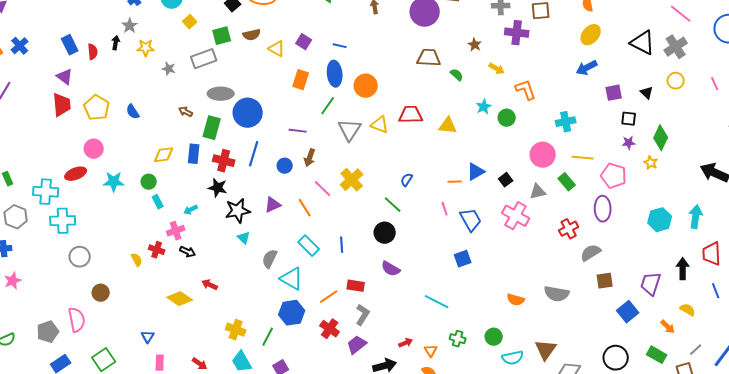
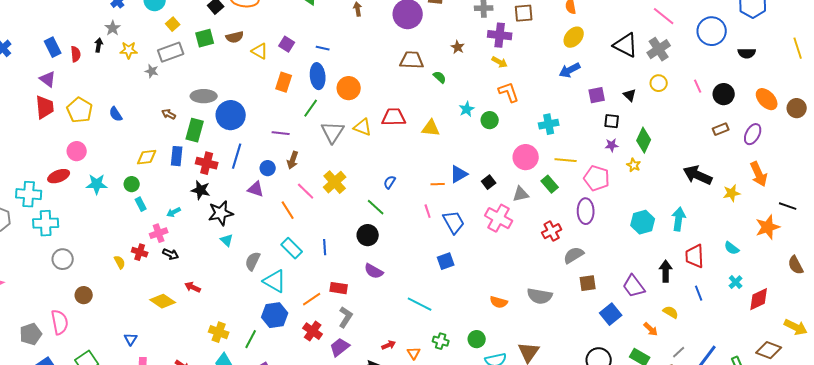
gray rectangle: (204, 59) -> (171, 52), moved
yellow arrow: (497, 69) -> (500, 62), moved
purple triangle: (273, 205) -> (256, 189), moved, turned 42
purple trapezoid: (651, 284) -> (634, 286), turned -55

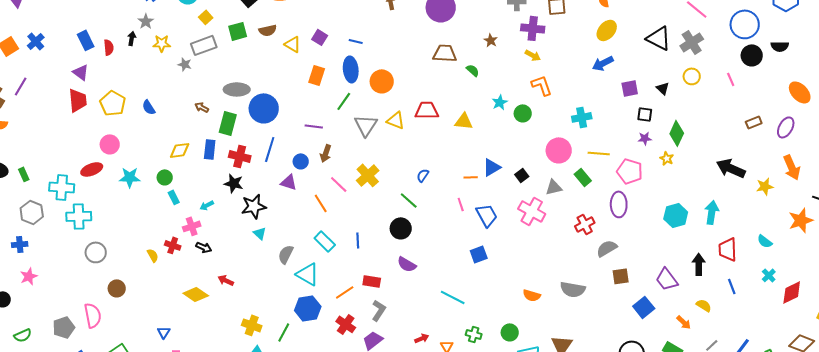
black circle: (724, 94) -> (752, 55), moved

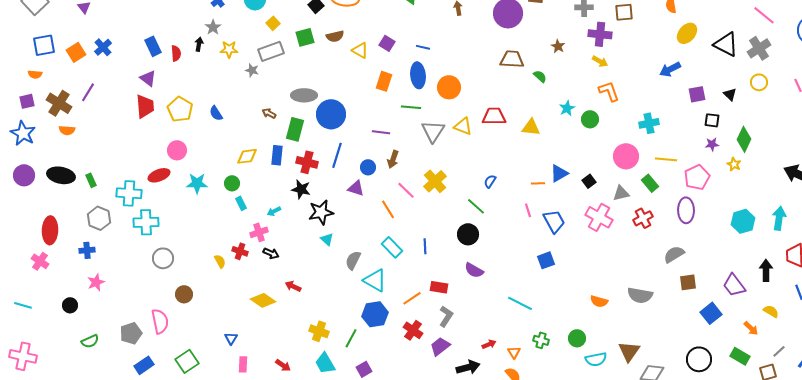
yellow ellipse: (607, 30) -> (687, 33), moved
green line: (344, 101) -> (411, 107), turned 60
pink pentagon: (630, 171) -> (697, 177), turned 30
red cross: (585, 224) -> (643, 218), moved

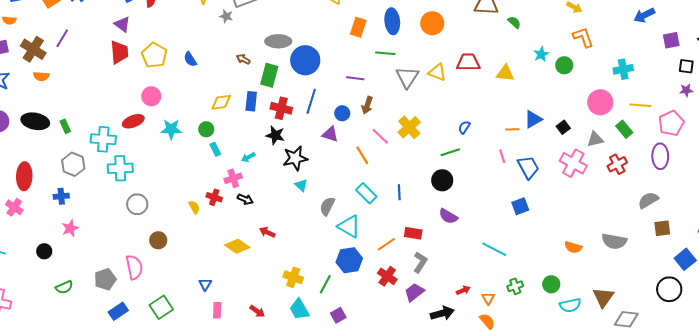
orange circle: (449, 87) -> (432, 23), moved
green line: (476, 206) -> (450, 152), turned -60
green cross: (541, 340) -> (515, 286), turned -35
black circle: (699, 359) -> (669, 289), moved

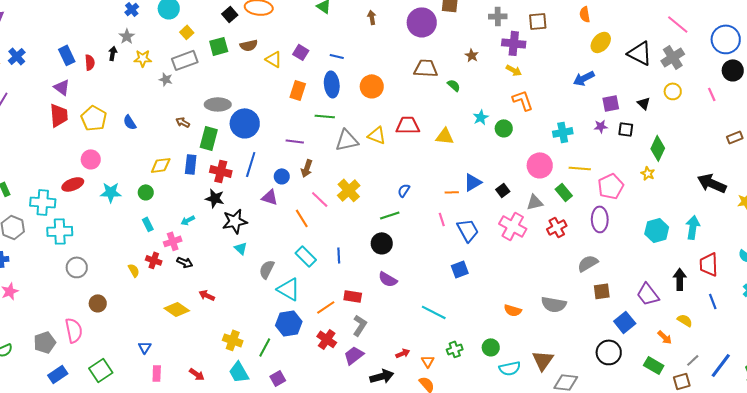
gray triangle: (407, 77) -> (347, 140), turned 45
purple star: (686, 90) -> (601, 126), moved
cyan rectangle: (215, 149) -> (148, 224), moved

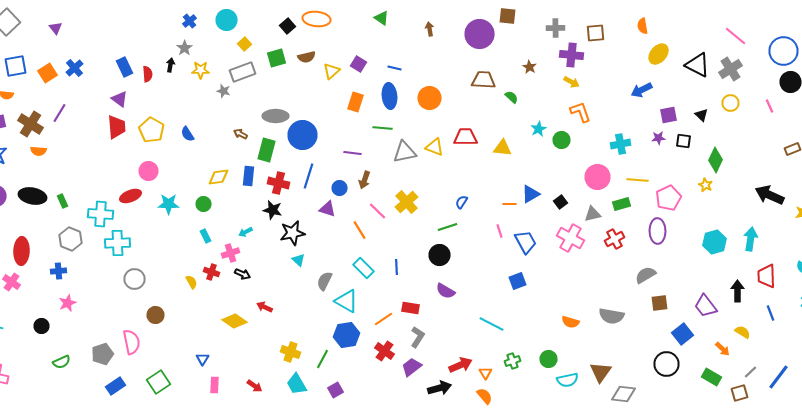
yellow triangle: (274, 59) -> (332, 71), turned 48
green rectangle: (564, 192) -> (622, 204), turned -66
red arrow: (403, 353) -> (460, 365), size x1.6

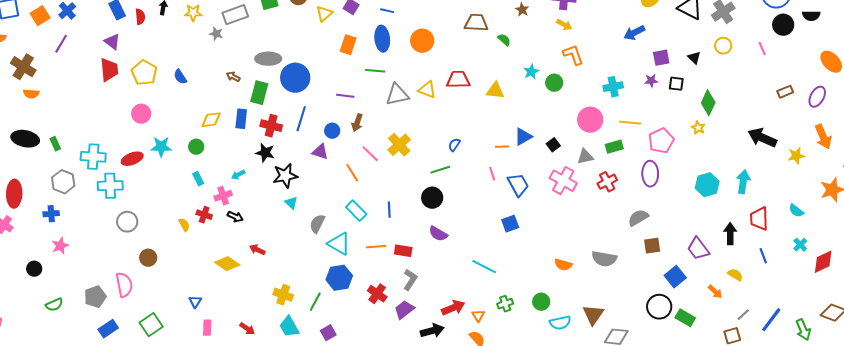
purple line: (60, 113) -> (61, 44), moved
red ellipse: (130, 196) -> (132, 159), moved
orange line: (384, 319) -> (376, 247), moved, turned 30
green rectangle: (712, 377) -> (685, 318), moved

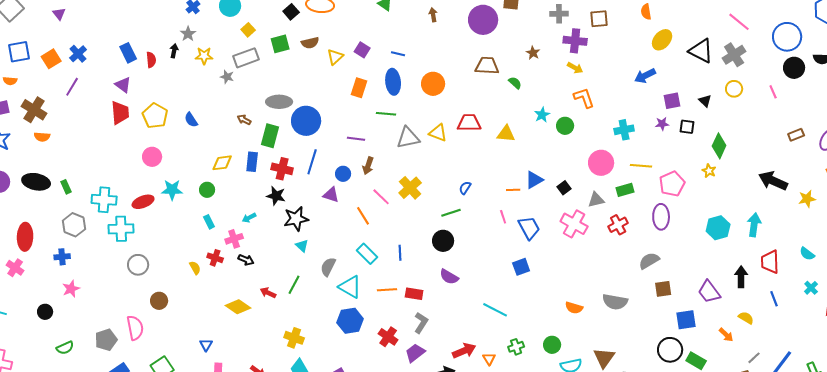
blue square: (675, 277) -> (686, 320), turned 30
green line: (315, 302) -> (294, 285), moved

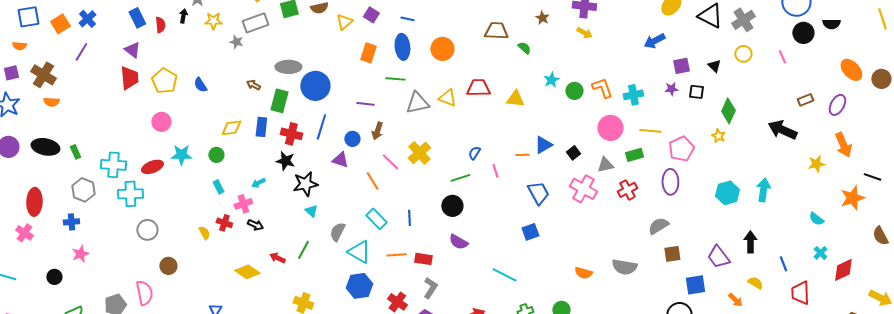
orange L-shape: (584, 98) -> (602, 88), moved
black arrow: (773, 181) -> (782, 130), moved
pink line: (503, 217) -> (495, 171), moved
red trapezoid: (770, 262) -> (800, 293), moved

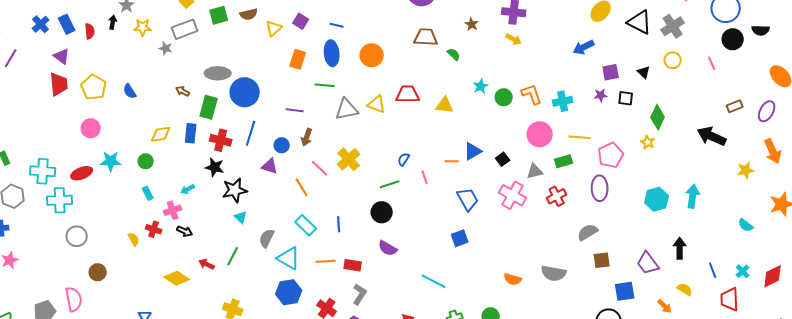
blue cross: (87, 19) -> (41, 24), moved
cyan cross: (820, 253) -> (743, 271), moved

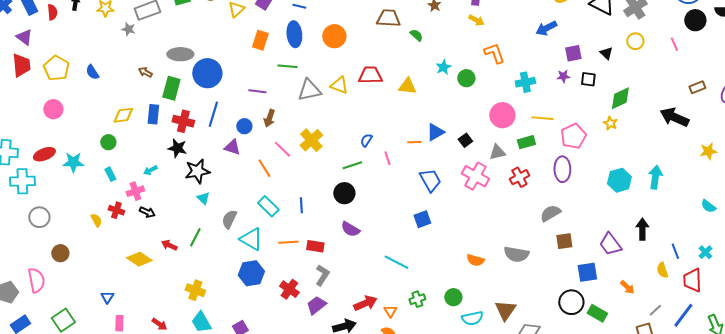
orange L-shape: (532, 94) -> (494, 53), moved
green diamond: (658, 117) -> (620, 98), turned 40
cyan star: (111, 161) -> (73, 162), moved
yellow semicircle: (685, 289) -> (662, 270), moved, turned -140

